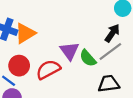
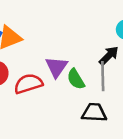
gray line: (110, 51) -> (103, 76), turned -65

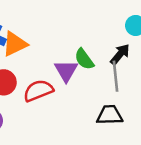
green semicircle: (76, 79) -> (84, 59), moved

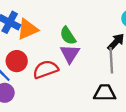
green semicircle: (84, 59) -> (68, 36), moved

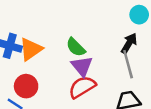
red semicircle: (46, 69) -> (82, 87), moved

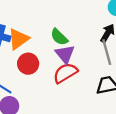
red circle: (26, 86) -> (28, 64), moved

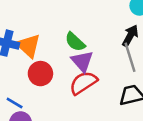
orange triangle: (18, 39) -> (28, 46), turned -40

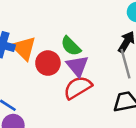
red circle: (40, 74) -> (48, 63), moved

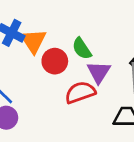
purple triangle: (77, 66) -> (99, 72), moved

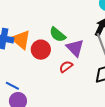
red semicircle: (80, 92) -> (66, 67), size x0.6

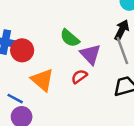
orange triangle: (21, 40) -> (42, 80), moved
red circle: (41, 50) -> (22, 50), moved

